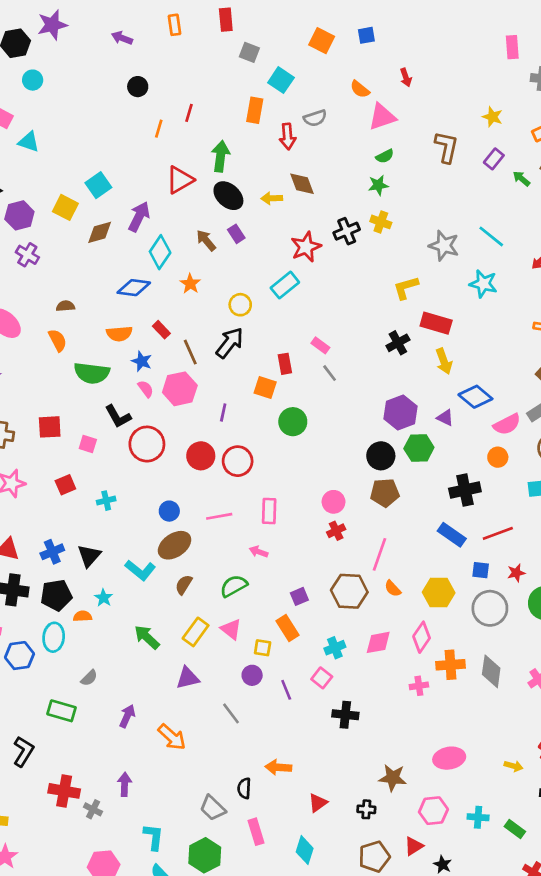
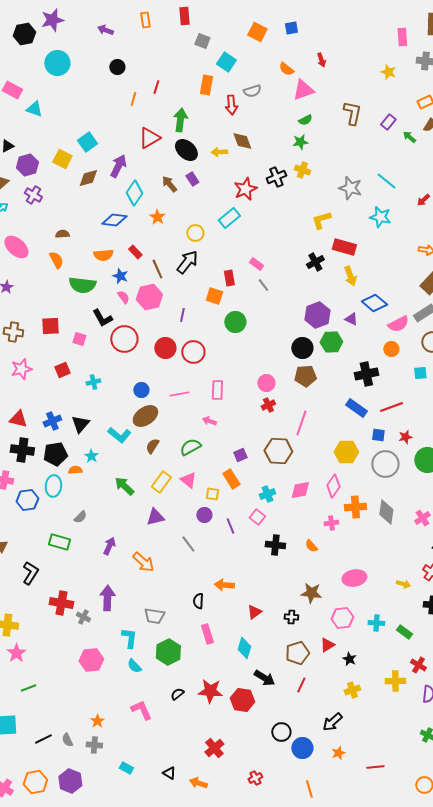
cyan circle: (33, 80) -> (57, 63), moved, size x1.6
yellow star: (493, 117) -> (388, 72), moved
orange semicircle: (393, 589) -> (311, 546), moved
purple arrow: (125, 784) -> (107, 598), size x1.4
gray trapezoid: (213, 808) -> (154, 616), moved, turned -35

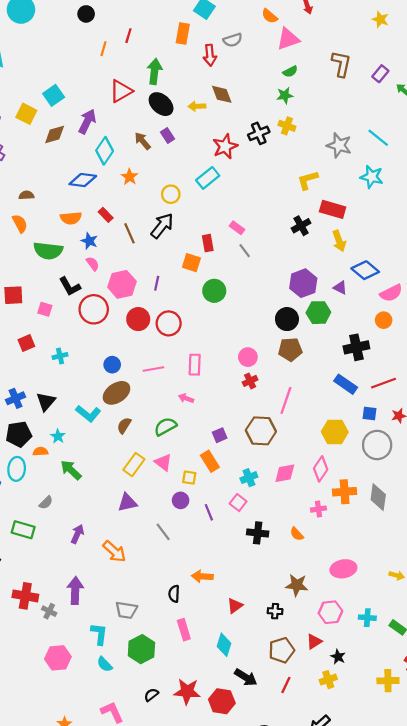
pink hexagon: (149, 297) -> (122, 284), moved
green arrow: (124, 486) -> (71, 470), moved
yellow cross: (352, 690) -> (328, 680), moved

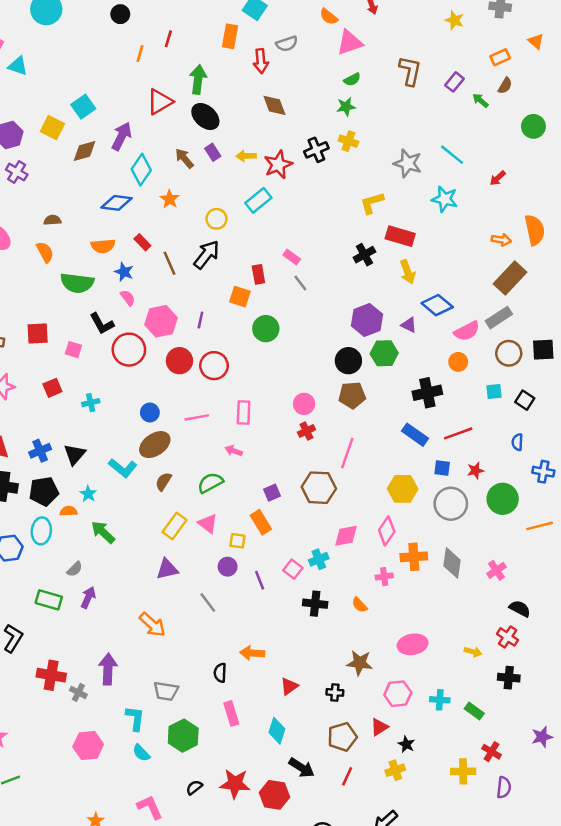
yellow arrow: (197, 106) -> (246, 156), moved
cyan cross: (249, 478) -> (319, 559), moved
purple arrow: (77, 534) -> (88, 597), moved

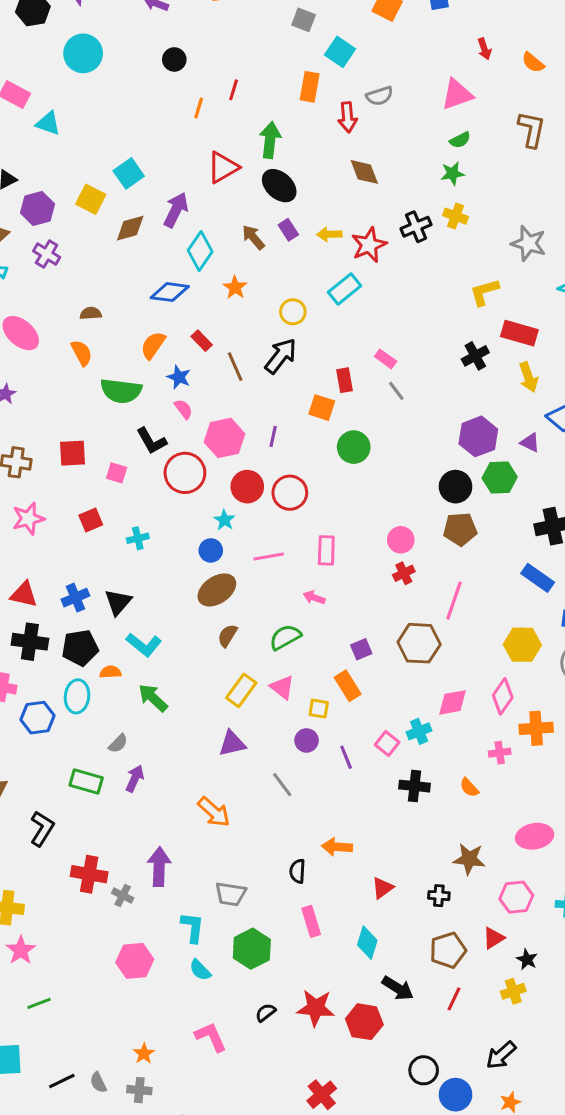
orange semicircle: (329, 17) -> (533, 62), moved
orange semicircle: (103, 246) -> (153, 345), turned 130
cyan L-shape: (123, 468) -> (144, 645), moved
cyan star: (88, 494) -> (224, 520), moved

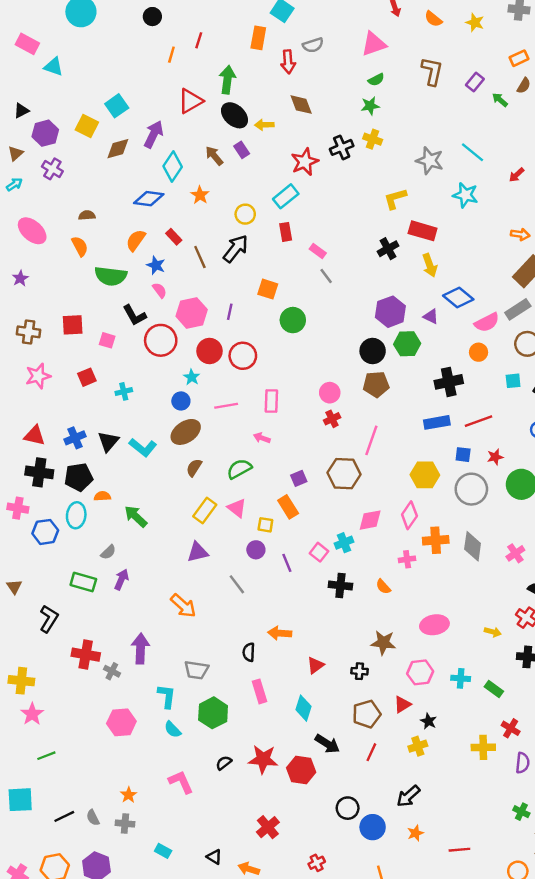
yellow arrow: (329, 234) -> (264, 125), moved
red rectangle: (345, 380) -> (286, 232), moved
blue rectangle: (538, 578) -> (437, 422), turned -45
cyan L-shape: (144, 645) -> (143, 447), moved

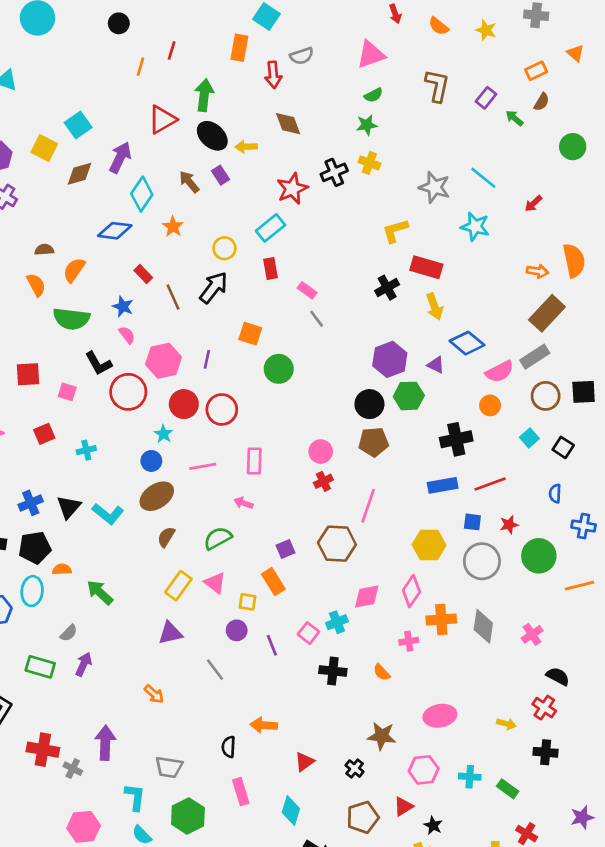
orange semicircle: (136, 240) -> (74, 270), moved
cyan square: (513, 381) -> (529, 438), turned -35
orange arrow: (183, 606) -> (154, 694), size x0.7
black cross: (359, 671) -> (355, 769), turned 35

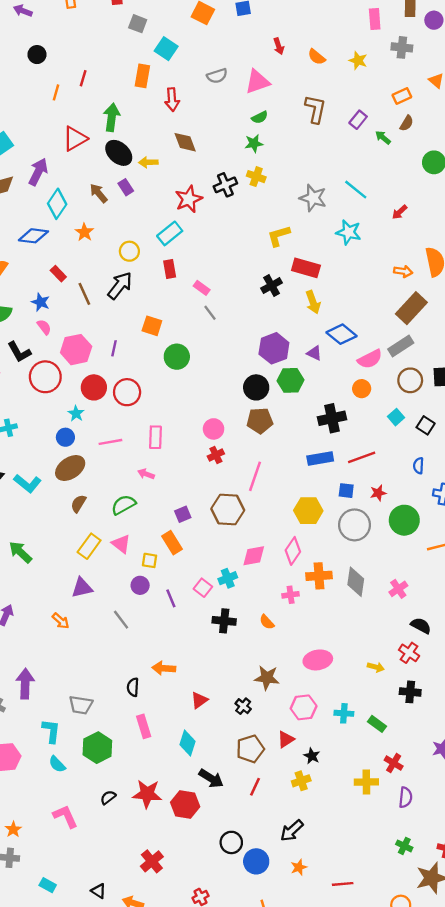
gray semicircle: (302, 56) -> (217, 76), moved
orange arrow: (154, 694) -> (61, 621), moved

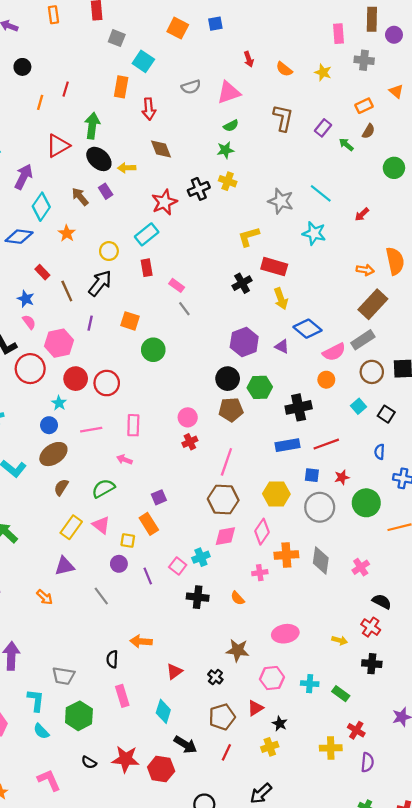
purple line: (114, 348) -> (90, 323), moved
green hexagon: (291, 380) -> (260, 387), moved
brown hexagon: (228, 509) -> (223, 499), moved
black semicircle: (108, 797) -> (89, 762), turned -112

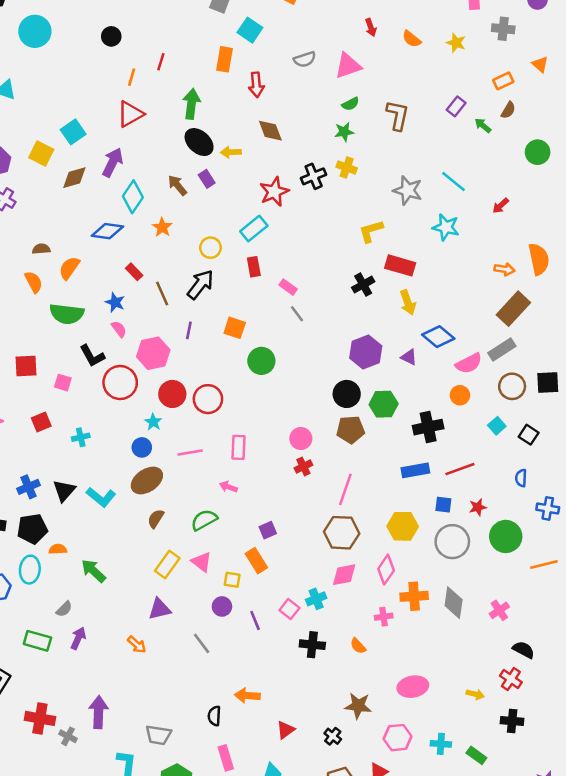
brown L-shape: (283, 118) -> (398, 115), moved
red triangle: (58, 146) -> (130, 114), moved

